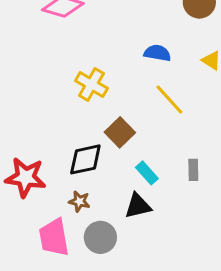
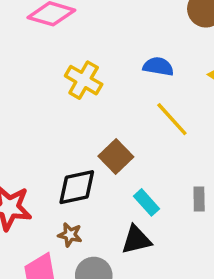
yellow cross: (91, 84) -> (84, 80), moved

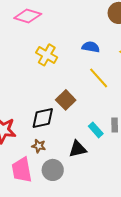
cyan rectangle: (146, 202) -> (96, 130), moved

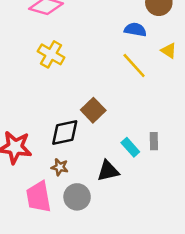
blue semicircle: (91, 47) -> (135, 30), moved
yellow cross: (47, 55) -> (51, 54), moved
yellow line: (99, 78) -> (134, 66), moved

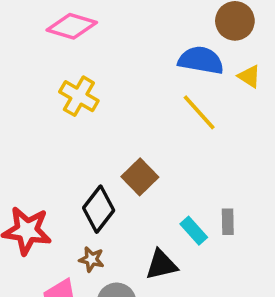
blue semicircle: (135, 30) -> (201, 60), size x1.4
yellow triangle: (169, 51) -> (249, 76), moved
black diamond: (65, 132) -> (99, 209), turned -40

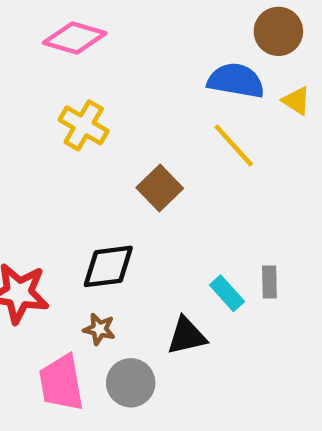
brown square: (140, 177) -> (160, 188), moved
black diamond: (99, 209) -> (108, 266), turned 45

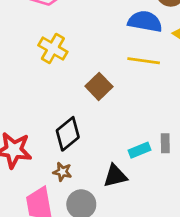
yellow line: (234, 146) -> (144, 61), turned -40
black diamond: (108, 266) -> (68, 134), turned -32
cyan rectangle: (227, 293) -> (140, 150), turned -70

